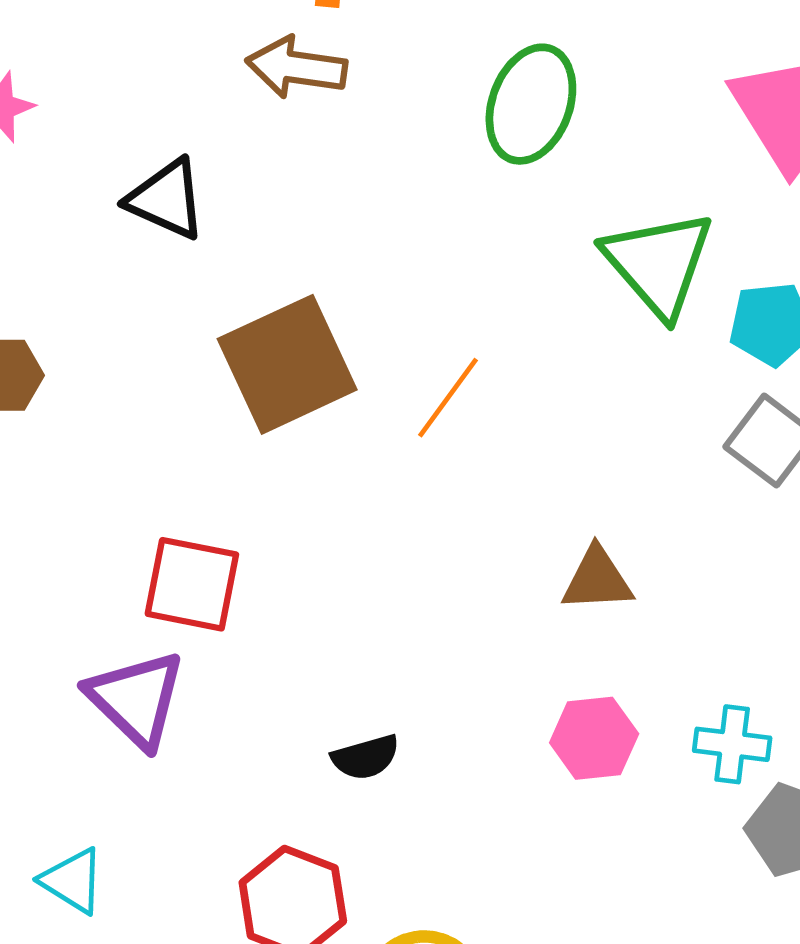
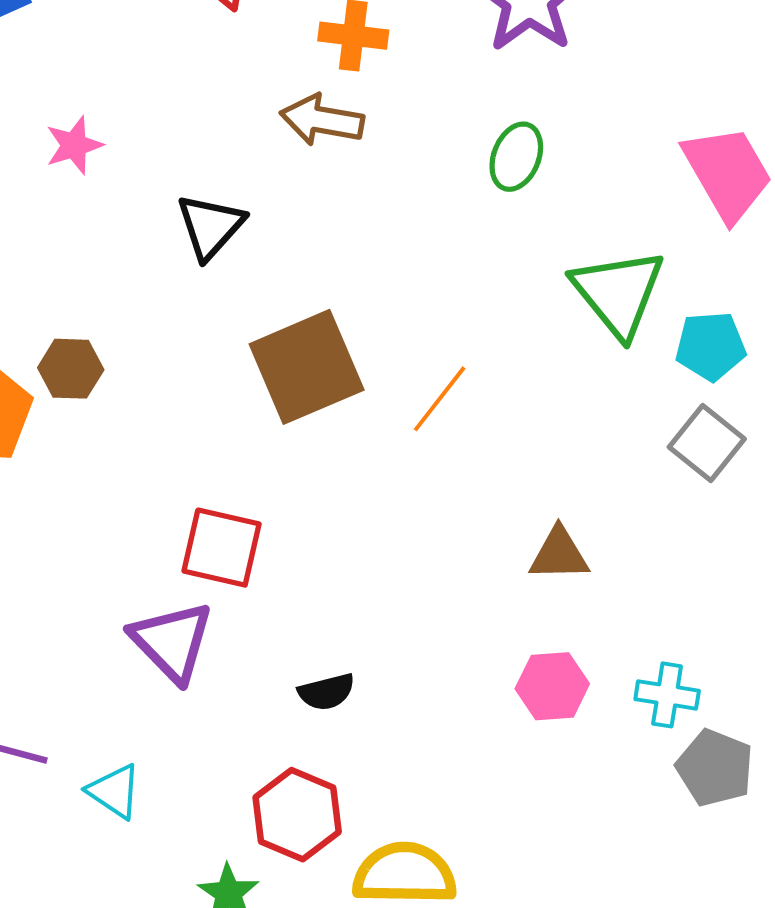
green ellipse: (531, 104) -> (516, 157), size x0.7
black triangle: (166, 199) -> (210, 226), turned 46
black semicircle: (366, 757) -> (326, 692), moved

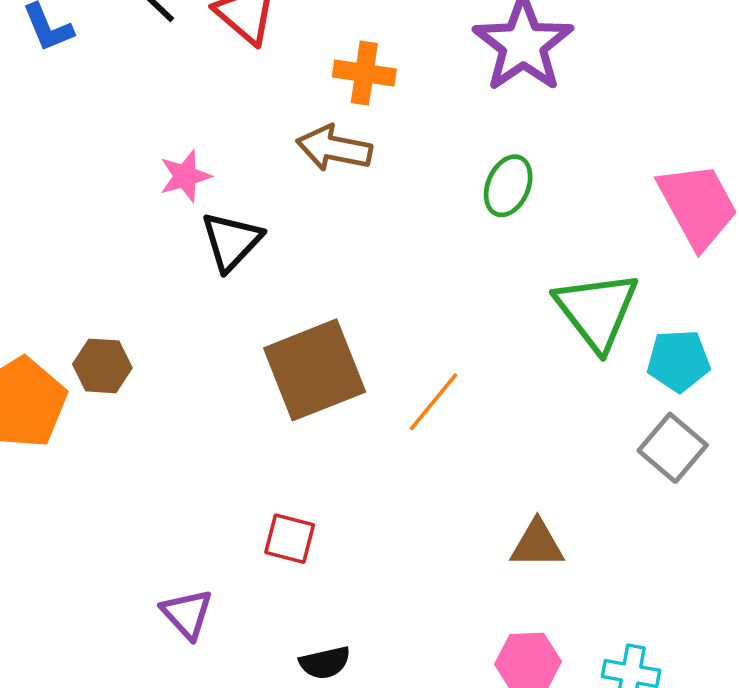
pink star: (74, 145) -> (185, 176), moved
red square: (222, 548) -> (290, 539), moved, size x0.7
purple triangle: (172, 642) -> (187, 614), size x0.7

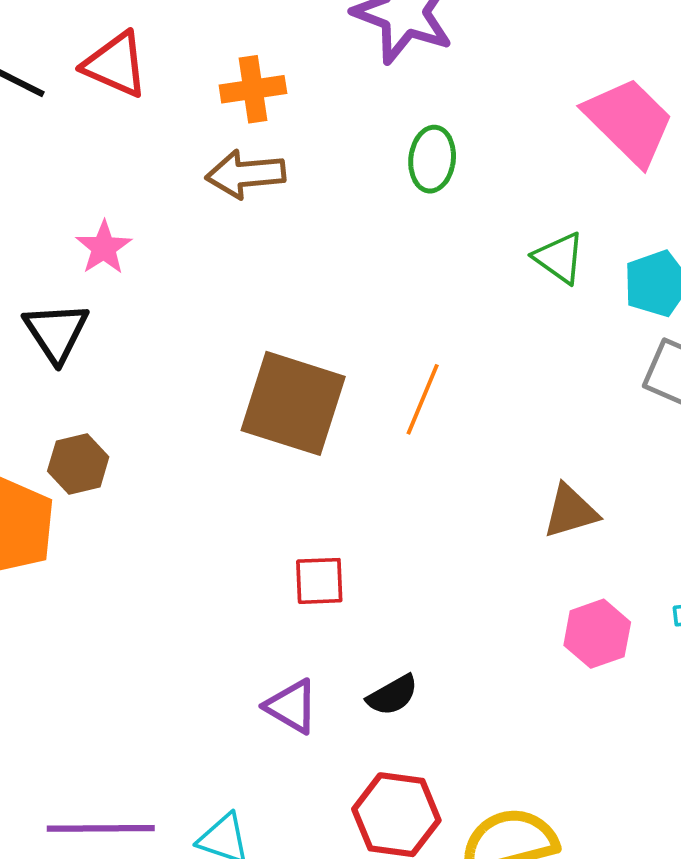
black triangle: (231, 241) -> (56, 332), moved
green triangle: (597, 311) -> (559, 258), size x0.6
brown square: (315, 370) -> (293, 403), turned -34
purple triangle: (187, 614) -> (292, 706), moved

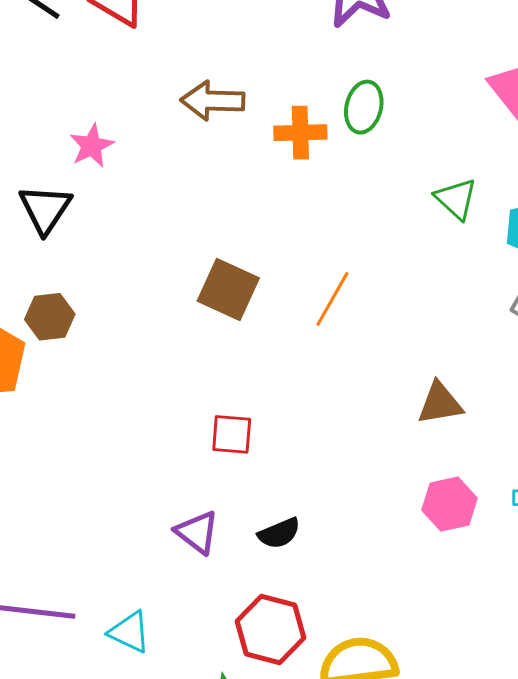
orange cross: (253, 89) -> (300, 133), moved
brown square: (293, 403) -> (228, 289), size x0.7

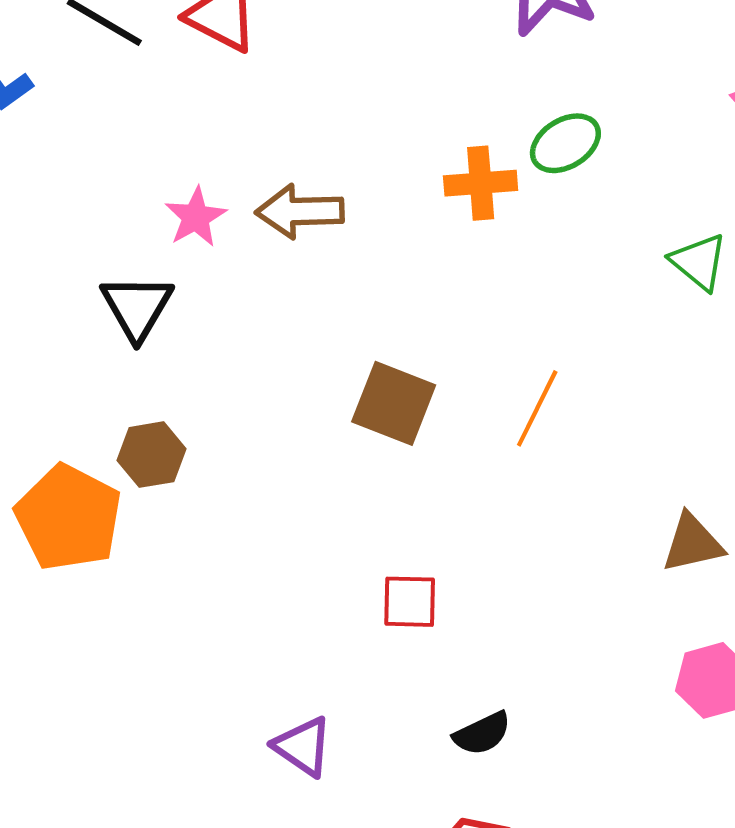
brown arrow: (213, 101) -> (300, 211), moved
green ellipse: (364, 107) -> (565, 143), turned 48
purple triangle: (197, 532) -> (303, 746), moved

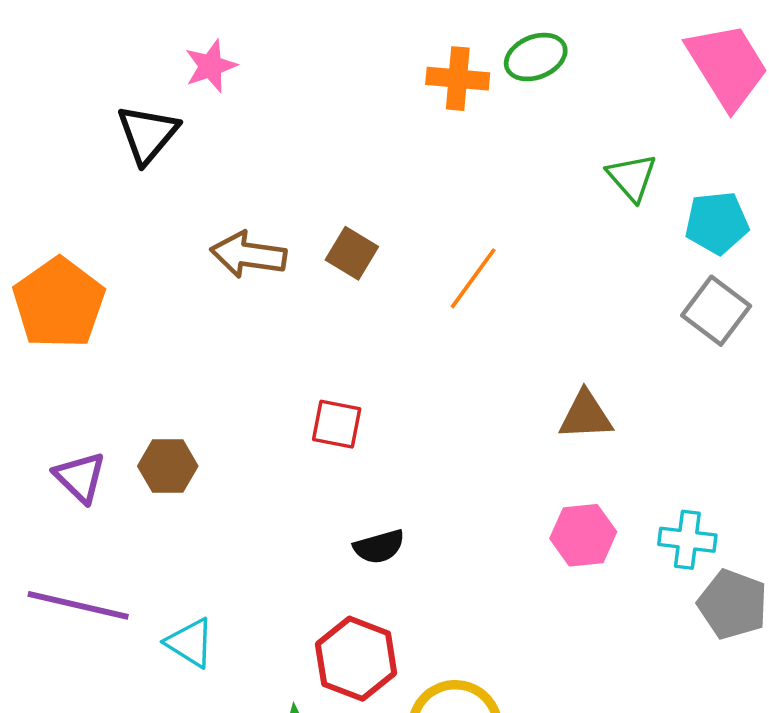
brown arrow: (300, 211) -> (248, 255), moved
brown square: (394, 403) -> (352, 253), size x0.7
brown hexagon: (151, 455) -> (168, 466), moved
purple triangle: (303, 746) -> (80, 477), moved

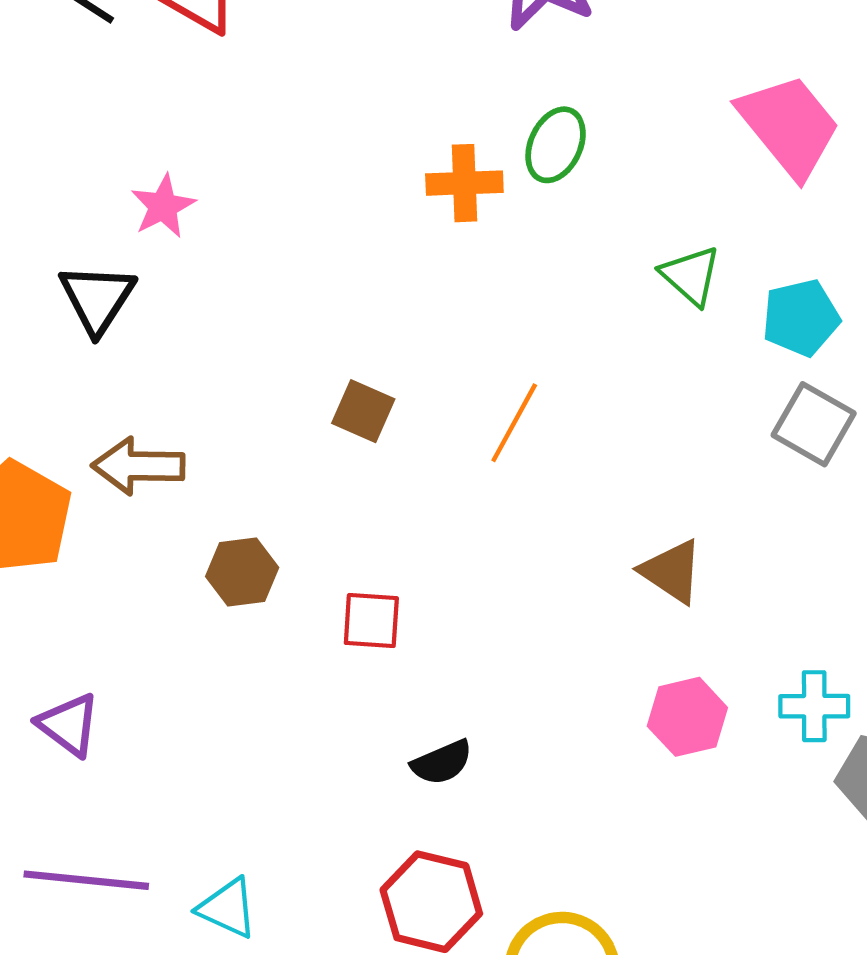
green ellipse: (536, 57) -> (556, 145), turned -36
brown arrow: (248, 255) -> (138, 466), moved
brown triangle: (586, 415) -> (672, 571), turned 44
brown hexagon: (168, 466) -> (242, 572), moved

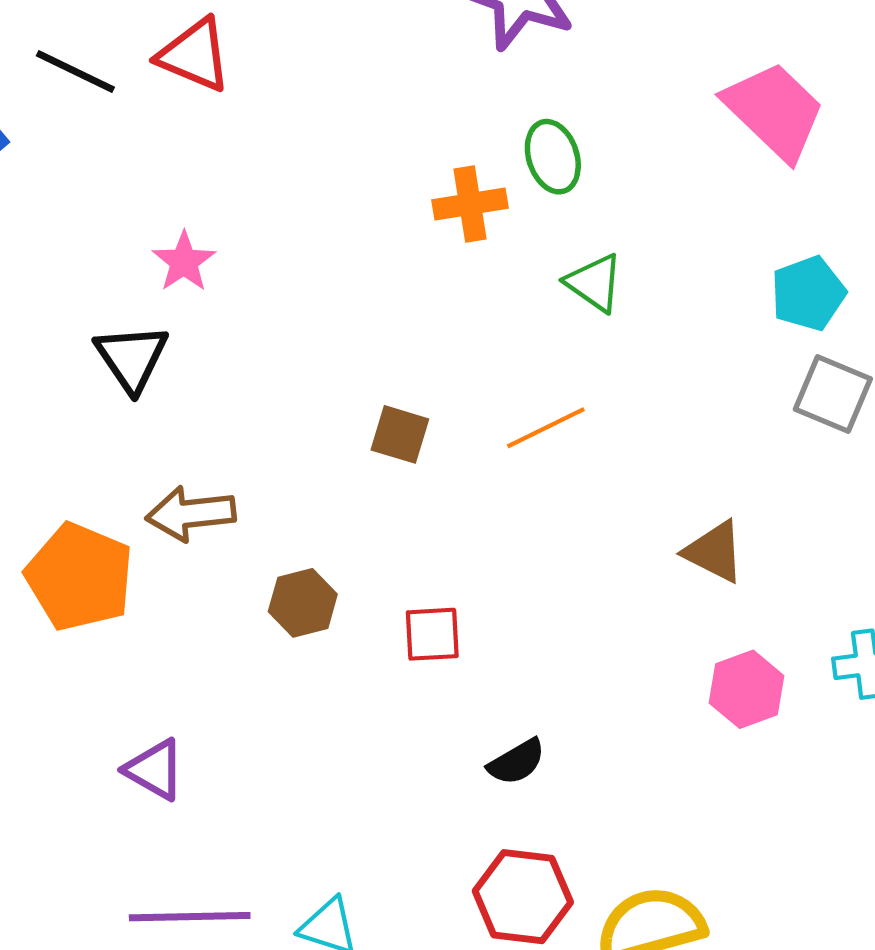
green ellipse: (556, 145) -> (553, 157), turned -36
green triangle: (691, 276) -> (594, 283), moved
orange line: (514, 423) -> (546, 428), turned 42

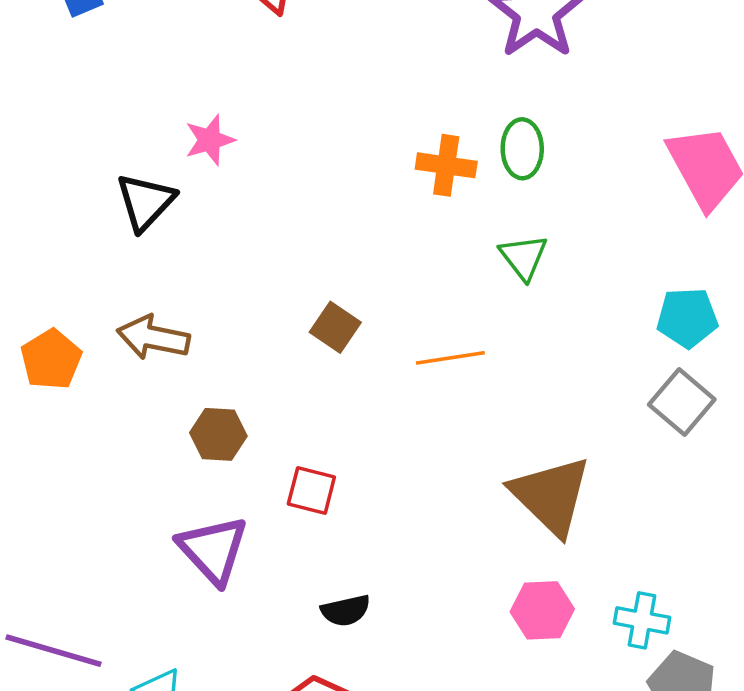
brown triangle: (714, 552) -> (551, 496), size x1.6
orange pentagon: (79, 577) -> (51, 359), size x0.7
purple triangle: (155, 770) -> (213, 550), moved, size x1.4

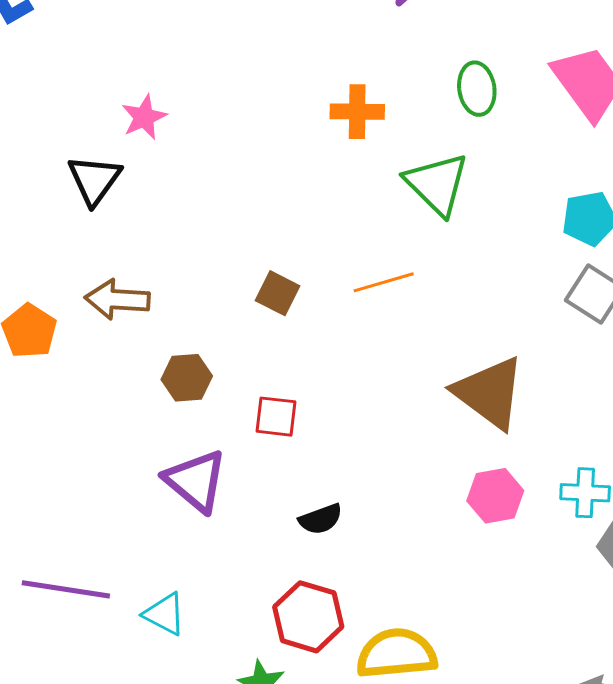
green ellipse: (522, 149) -> (477, 89), moved
green triangle: (524, 257) -> (437, 184), size x1.5
brown square: (335, 327) -> (278, 293), moved

